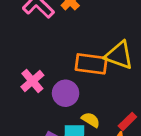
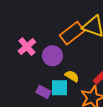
orange rectangle: (91, 64) -> (72, 33), turned -45

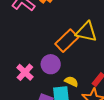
pink cross: (27, 47) -> (25, 72), moved

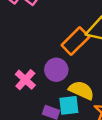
yellow semicircle: (71, 81) -> (81, 90), size x1.5

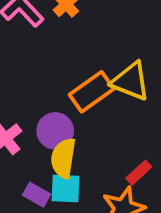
yellow semicircle: (81, 90) -> (63, 158), moved, turned -115

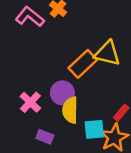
cyan square: (65, 189) -> (94, 129), moved
purple rectangle: (37, 195) -> (45, 137), moved

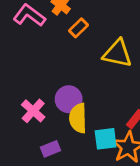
orange rectangle: (83, 64) -> (79, 28), moved, size x0.6
purple rectangle: (45, 137) -> (51, 149), turned -42

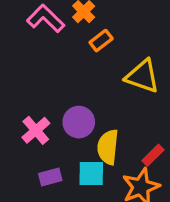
yellow semicircle: (78, 118) -> (108, 147), moved
cyan square: (106, 139) -> (91, 173), moved

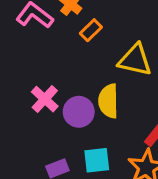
pink cross: (36, 130) -> (45, 99), moved
yellow semicircle: (108, 147) -> (108, 101), moved

